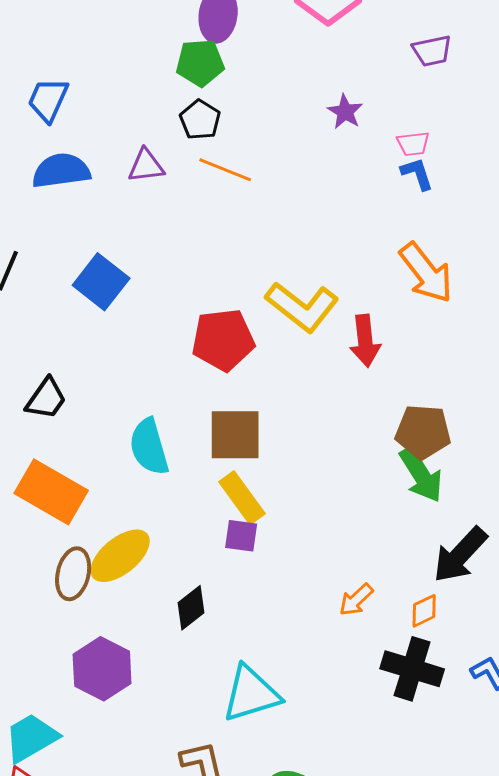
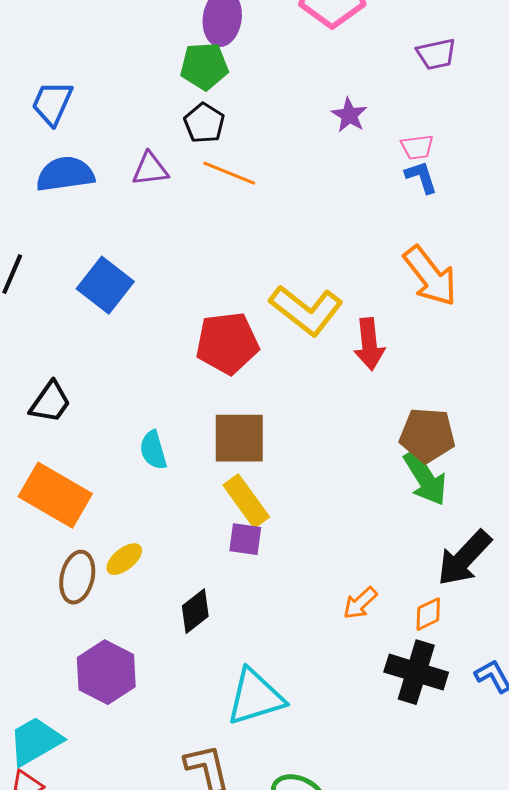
cyan semicircle: (149, 447) -> (153, 450), size x0.7
yellow ellipse: (120, 556) -> (124, 559), size x0.6

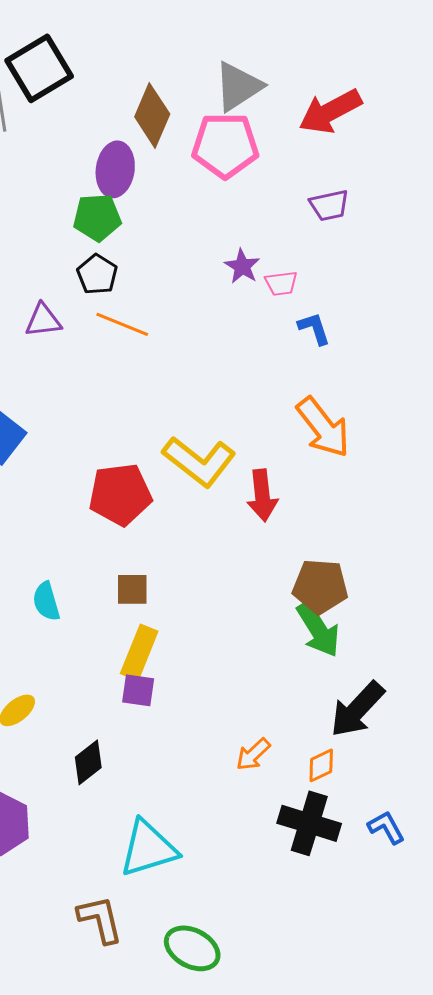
pink trapezoid: (417, 147) -> (281, 283), moved
brown square: (239, 438) -> (132, 589), size x0.6
yellow rectangle: (246, 501) -> (139, 652), turned 58

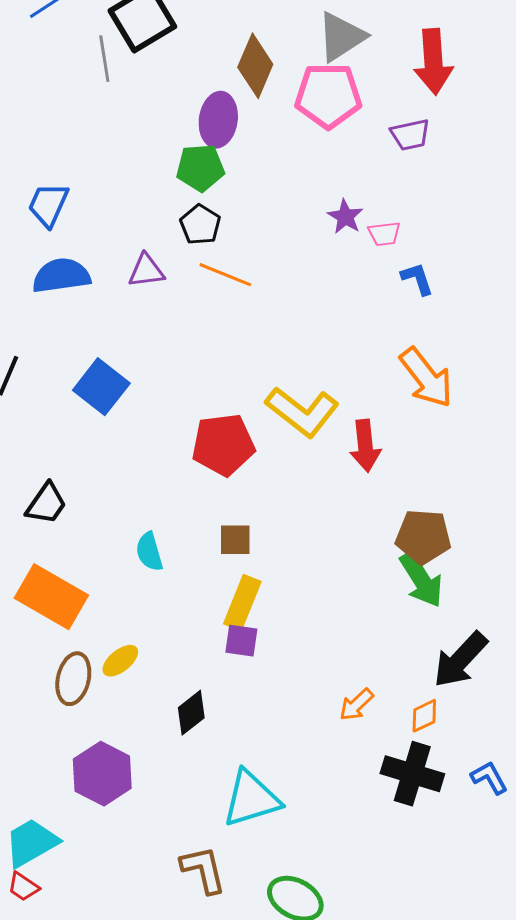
red arrow: (330, 111) -> (433, 62), turned -66
purple trapezoid: (329, 205) -> (410, 135), moved

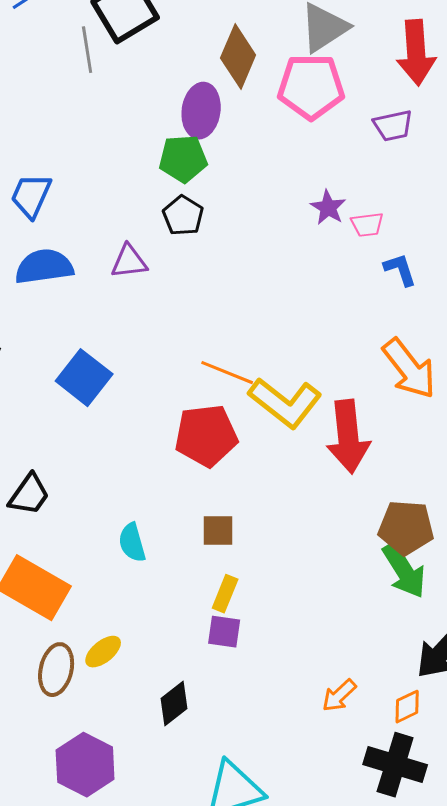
orange line: (225, 275) -> (227, 373), moved
red arrow: (365, 446) -> (348, 437), size x1.4
yellow rectangle: (242, 603) -> (225, 594), size x0.7

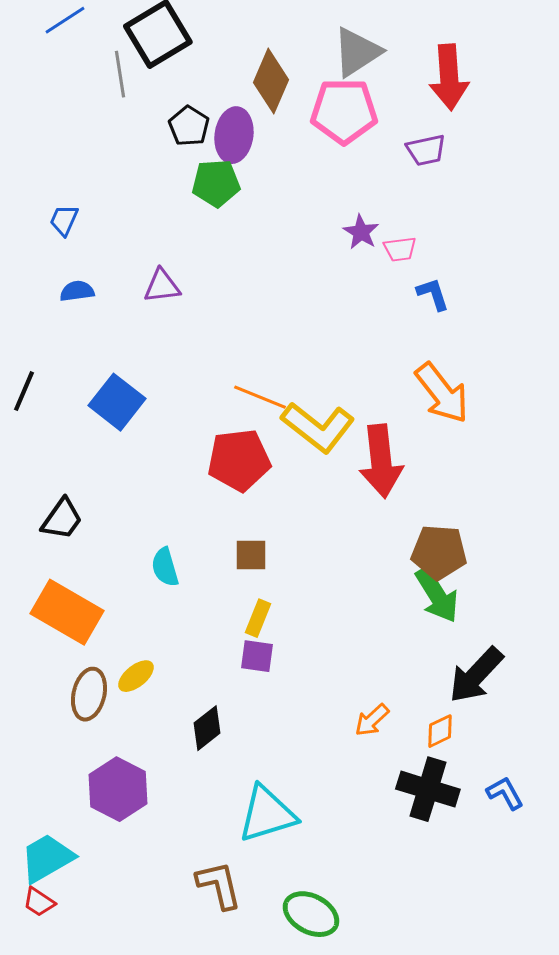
blue trapezoid: (31, 196) -> (64, 220), size x0.7
black pentagon: (183, 216) -> (189, 126), moved
blue semicircle: (44, 267) -> (77, 291), size x0.6

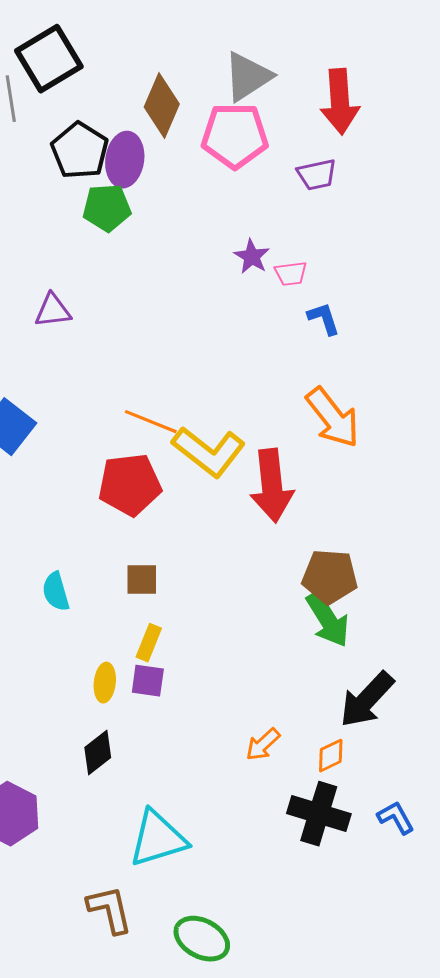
black pentagon: (189, 126) -> (80, 151), size x1.4
yellow ellipse: (136, 676) -> (105, 683), moved, turned -45

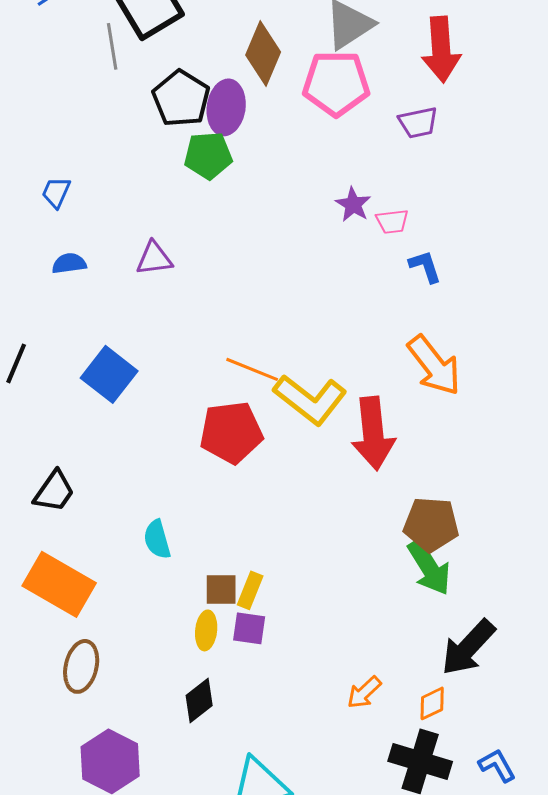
brown square: (142, 580) -> (221, 589), moved

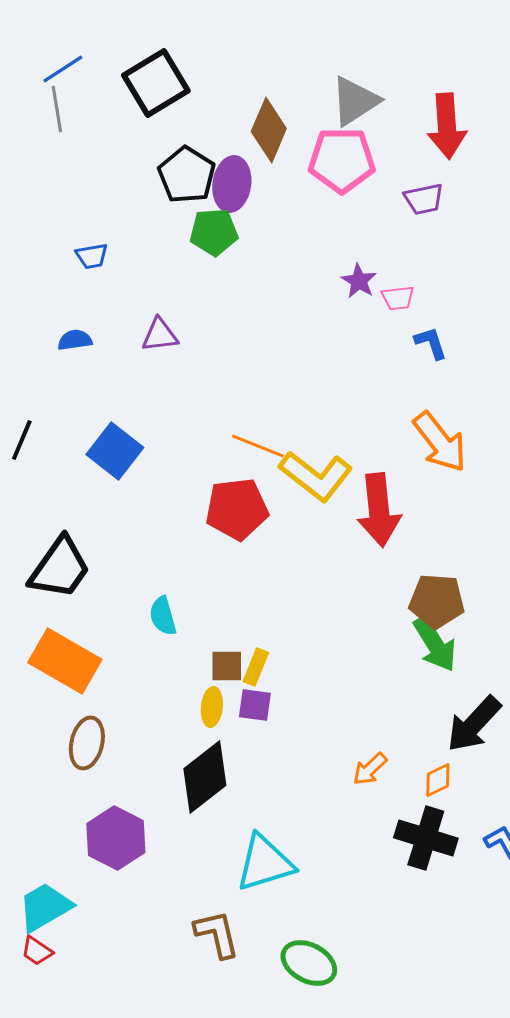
gray line: (112, 46) -> (57, 109), moved
blue trapezoid: (56, 192) -> (92, 256), moved, turned -124
black trapezoid: (54, 491) -> (60, 568), size x1.5
black diamond: (199, 700) -> (205, 777), size x1.6

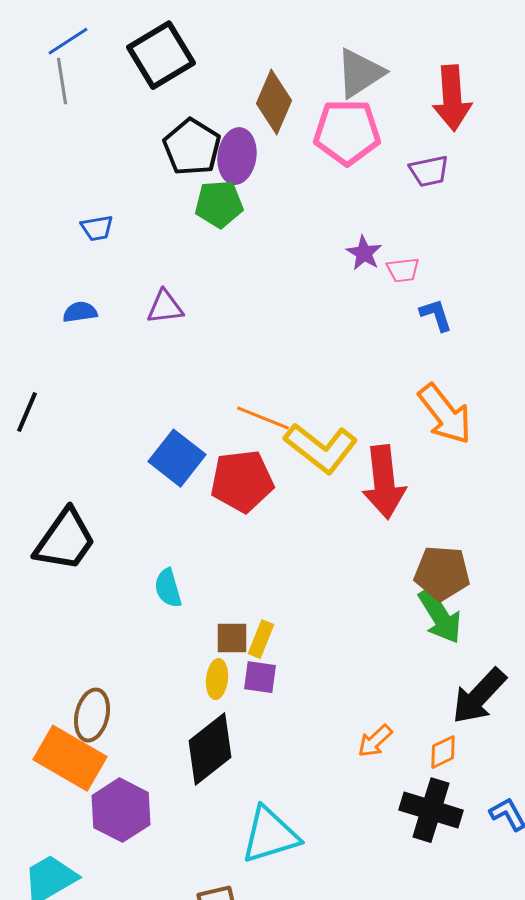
blue square: (115, 451) -> (177, 458), moved
orange rectangle: (65, 661) -> (70, 758), moved

